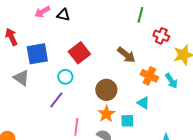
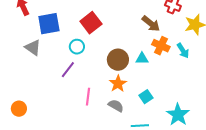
brown arrow: (126, 55) -> (151, 24), moved
cyan triangle: (143, 103) -> (142, 59), moved, turned -32
cyan square: (127, 121) -> (146, 97), moved, turned -32

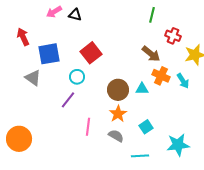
orange circle: (19, 109) -> (19, 139), size x1.6
cyan star: (178, 115) -> (178, 145), turned 30

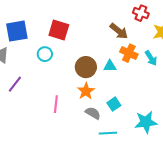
red square: (91, 53) -> (59, 30), turned -35
purple line: (68, 100) -> (15, 84), moved
gray semicircle: (116, 136) -> (93, 113), moved

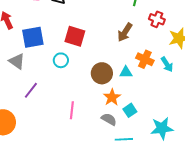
brown arrow: (119, 31) -> (125, 32), moved, turned 84
orange star: (86, 91) -> (112, 97), moved

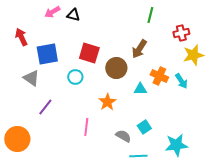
red cross: (157, 19) -> (181, 33), moved, turned -35
brown circle: (102, 73) -> (116, 68), moved
orange star: (112, 97) -> (107, 102), moved

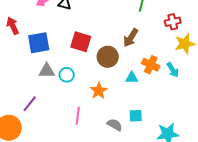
cyan circle: (75, 77) -> (67, 75), moved
gray triangle: (31, 78) -> (47, 71), moved, turned -36
purple line: (45, 107) -> (30, 104), moved
cyan square: (144, 127) -> (136, 116), turned 32

